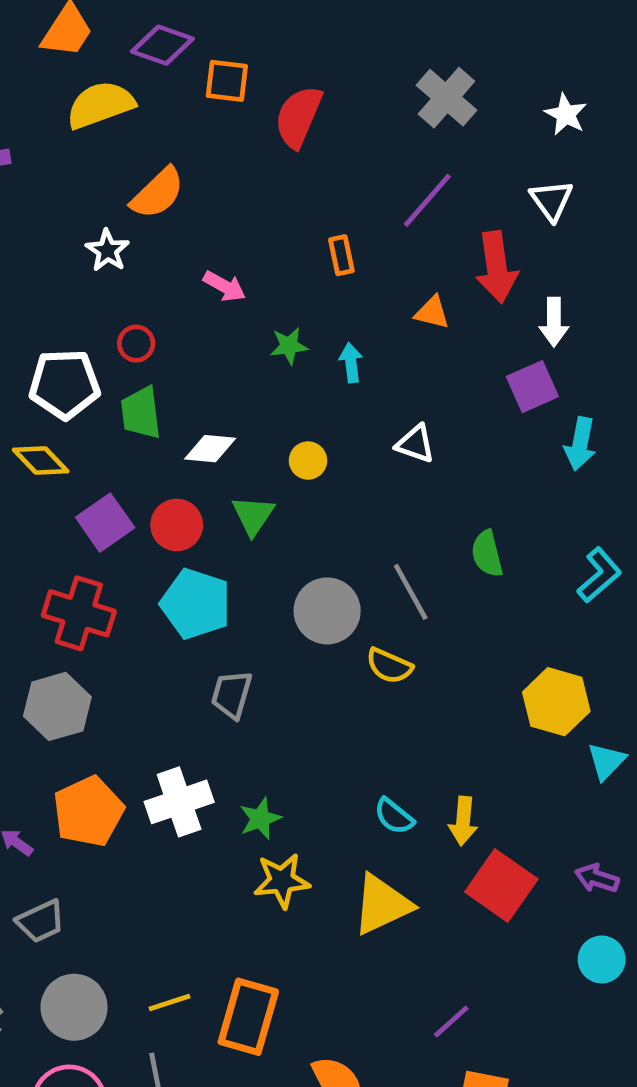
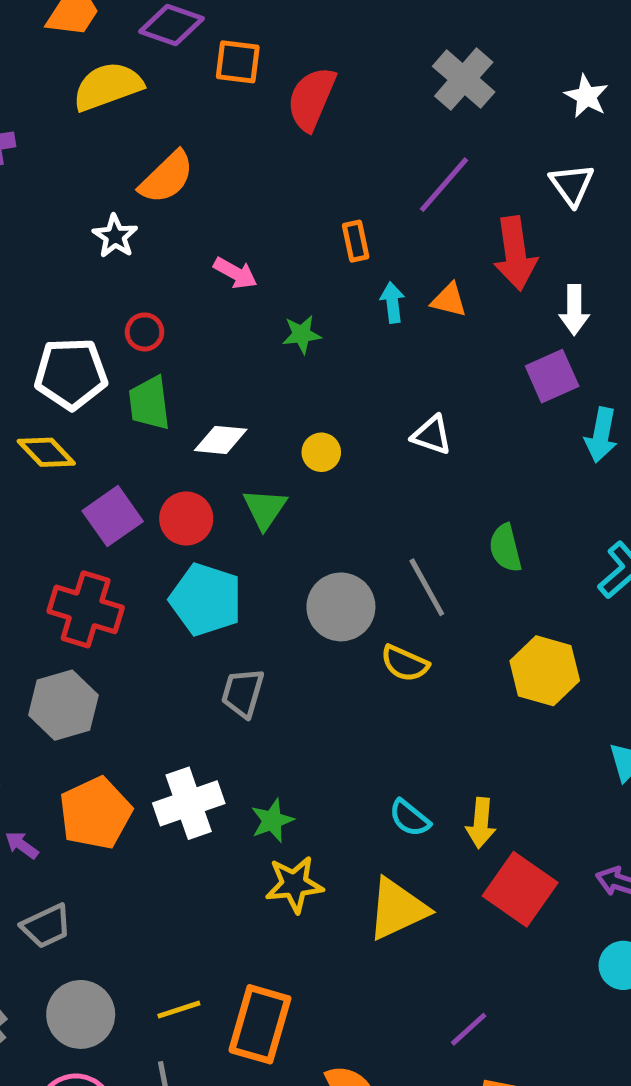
cyan arrow: (351, 363) -> (392, 302), moved
yellow hexagon: (556, 702) -> (545, 671), moved

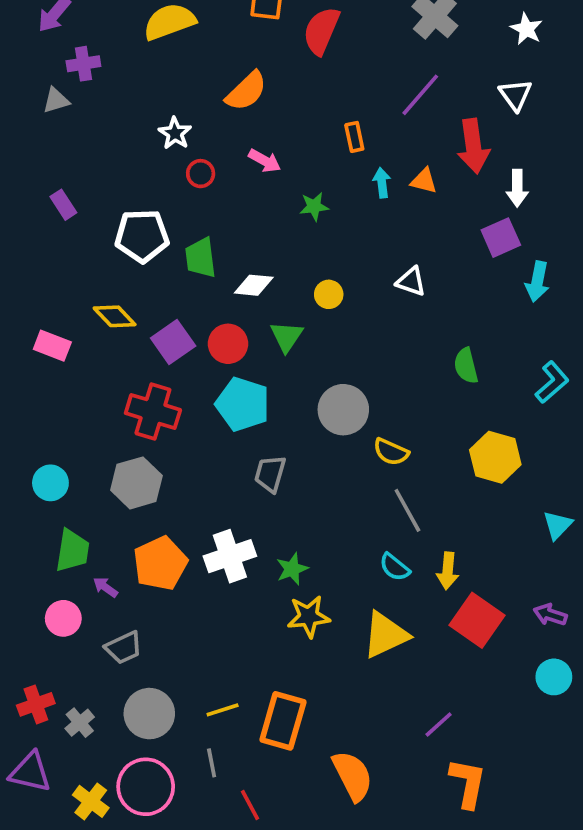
orange semicircle: (167, 177) -> (246, 91), moved
red circle: (145, 332) -> (201, 174), moved
yellow diamond: (46, 452) -> (115, 316), moved
gray line: (427, 587) -> (407, 510), moved

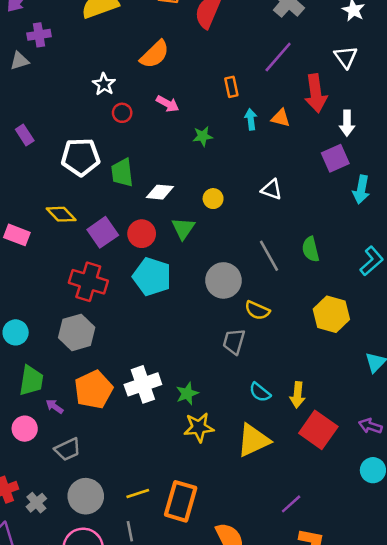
gray trapezoid: (270, 474) -> (234, 342), moved
gray line: (407, 510) -> (269, 256), moved

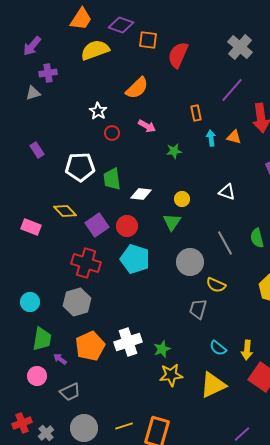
green triangle: (183, 228) -> (172, 222), moved

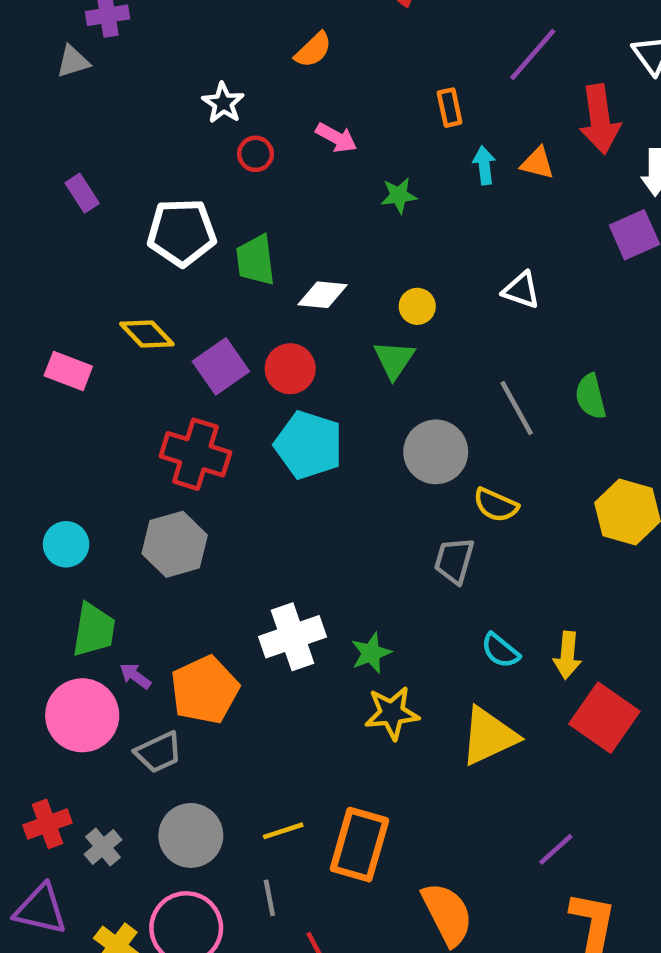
orange semicircle: (137, 88) -> (313, 50), size x0.7
orange pentagon: (90, 346) -> (205, 690), moved
pink circle: (37, 376) -> (82, 715), size x1.6

